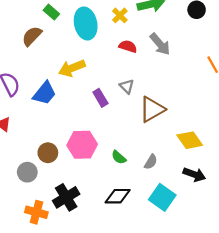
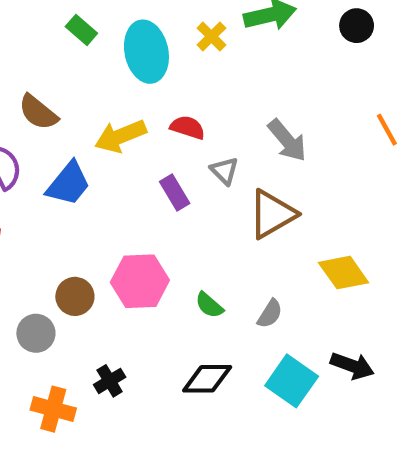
brown semicircle: (32, 36) -> (38, 112), moved, turned -95
gray arrow: (160, 44) -> (287, 140), moved
red semicircle: (128, 46) -> (188, 127), moved
black arrow: (194, 174) -> (352, 366), moved
black cross: (66, 197) -> (110, 381), size x0.6

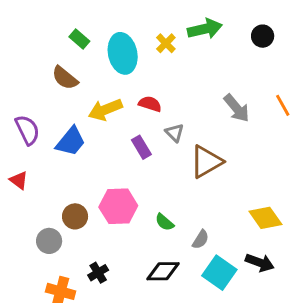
brown semicircle: (38, 112) -> (65, 78), moved
gray arrow: (287, 140) -> (237, 108), moved
yellow diamond: (344, 273) -> (265, 218), moved
gray semicircle: (270, 314) -> (201, 239), moved

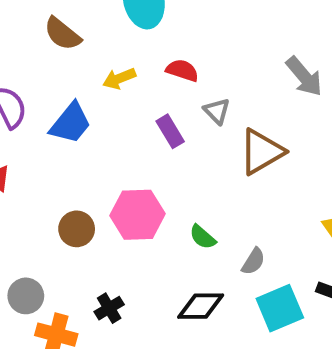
yellow arrow: (105, 110) -> (119, 79), size x0.7
gray circle: (49, 241) -> (26, 296), moved
cyan square: (219, 273) -> (280, 308), turned 32

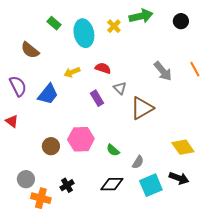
brown semicircle: (62, 34) -> (30, 50), moved

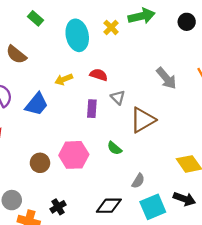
green rectangle: (54, 23) -> (35, 18), moved
purple rectangle: (97, 98) -> (92, 109), turned 35
green semicircle: (113, 150) -> (114, 148), moved

